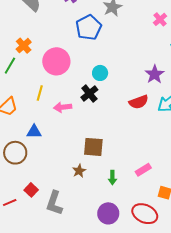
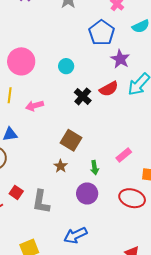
blue pentagon: (89, 27) -> (102, 33), moved
black cross: (89, 93) -> (83, 96), moved
brown square: (93, 147) -> (71, 140), turned 35
purple circle: (108, 213) -> (87, 194), moved

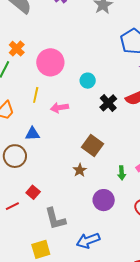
cyan circle: (66, 66) -> (88, 81), moved
green arrow: (95, 168) -> (122, 173), moved
gray L-shape: (41, 202) -> (55, 219), moved, turned -30

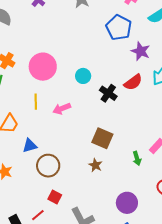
blue triangle: (32, 134) -> (30, 146), moved
brown circle: (15, 156) -> (48, 166), moved
purple circle: (104, 200) -> (127, 203), moved

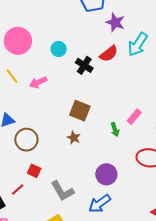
yellow line: (36, 102) -> (12, 76), turned -35

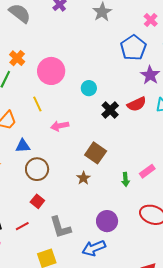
pink arrow: (38, 82) -> (60, 126), moved
red line: (18, 189) -> (22, 226), moved

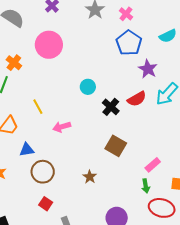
pink cross: (151, 20) -> (126, 14), moved
pink circle: (51, 71) -> (49, 45), moved
brown square: (96, 153) -> (116, 146), moved
green arrow: (125, 179) -> (146, 186), moved

